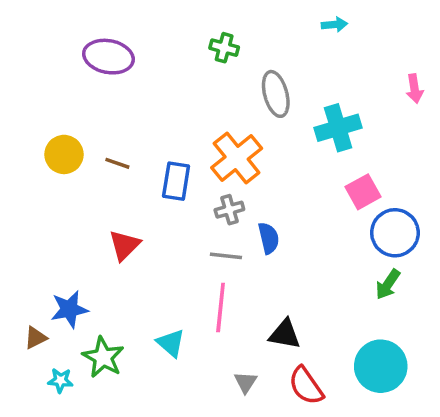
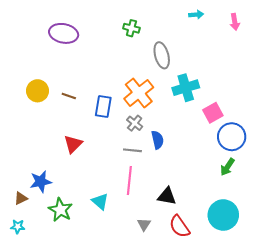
pink arrow: (415, 89) -> (235, 22), moved
cyan cross: (338, 128) -> (186, 88), moved
gray cross: (229, 210) -> (135, 123), turned -35
cyan star: (60, 380) -> (18, 226), moved

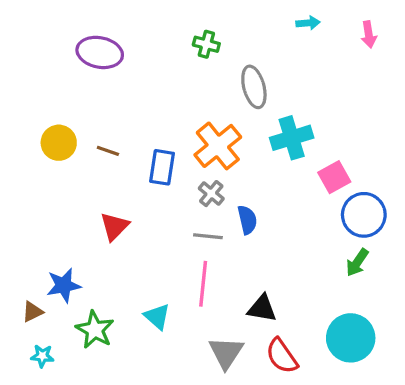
gray triangle: (144, 224) -> (226, 353), size x1.6
cyan star: (18, 226) -> (42, 356), moved

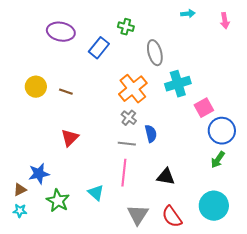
blue rectangle: (162, 167) -> (99, 48), moved, turned 30
black triangle: (262, 308) -> (166, 177), moved
cyan star: (42, 356) -> (20, 211), moved

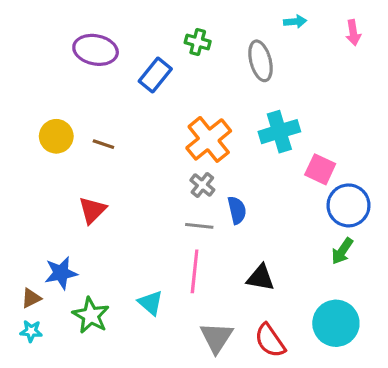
gray ellipse: (155, 53) -> (261, 61), moved
pink square: (204, 108) -> (320, 169), turned -36
red triangle: (70, 138) -> (92, 210), moved

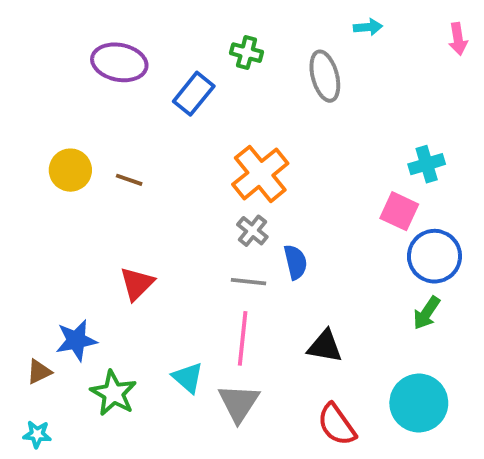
pink arrow: (353, 33) -> (458, 39), moved
cyan cross: (279, 132) -> (427, 164), moved, size x0.7
red triangle: (92, 210) -> (137, 284), moved
cyan star: (31, 331) -> (37, 434), moved
gray triangle: (217, 337) -> (239, 403), moved

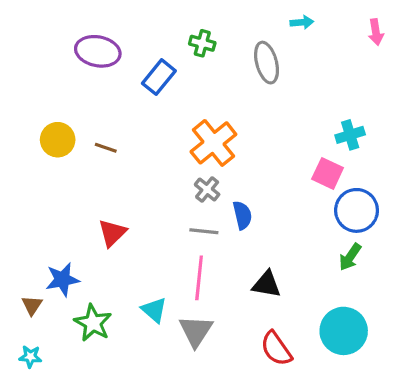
brown triangle: (39, 372) -> (32, 305), turned -30

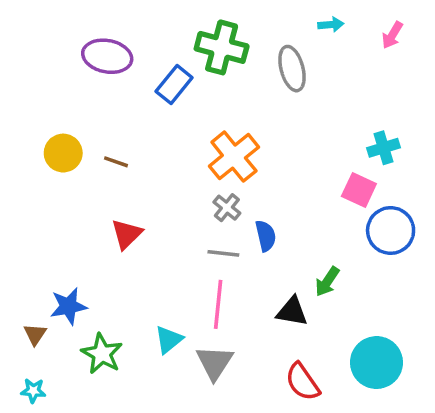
pink arrow: (376, 32) -> (392, 35), moved, turned 40
green cross: (202, 43) -> (222, 47), size x1.8
red triangle: (112, 233) -> (127, 234), moved
green arrow: (350, 257) -> (327, 282), moved
cyan triangle: (154, 310) -> (169, 340), turned 40

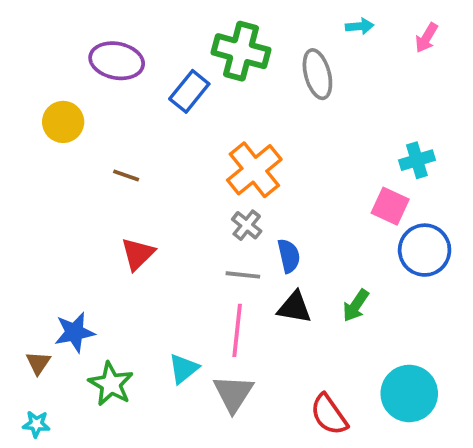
yellow circle: (63, 153) -> (63, 122), moved
black triangle: (292, 311) -> (295, 307), moved

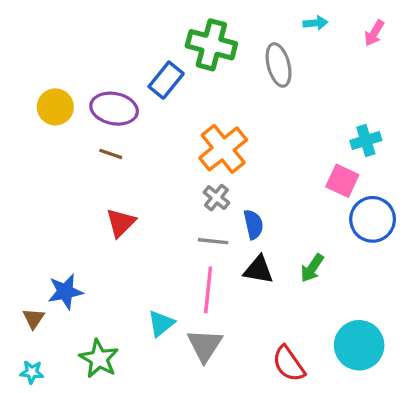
purple ellipse: (117, 61) -> (114, 109), moved
green star: (111, 384) -> (99, 359), moved

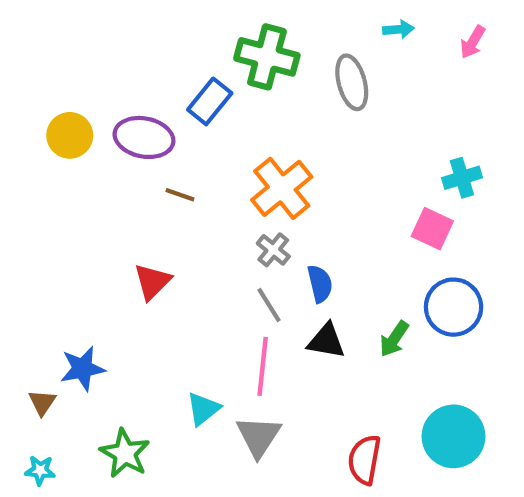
brown line: (111, 154) -> (180, 195), moved
blue circle: (373, 219) -> (454, 307), moved
gray line: (213, 241) -> (269, 305), turned 52
red semicircle: (289, 364) -> (364, 460), turned 45

